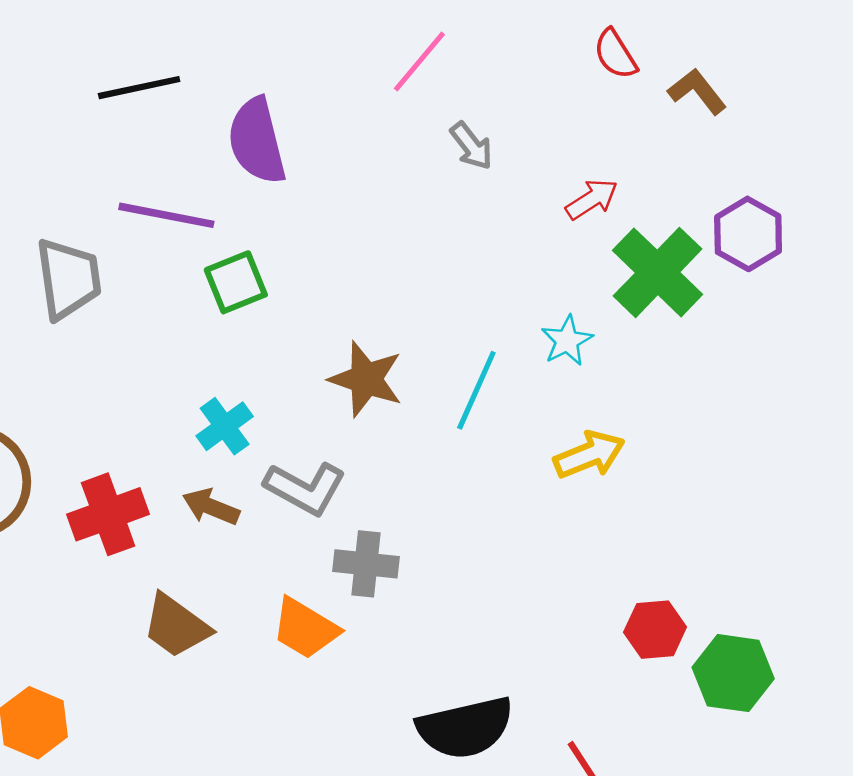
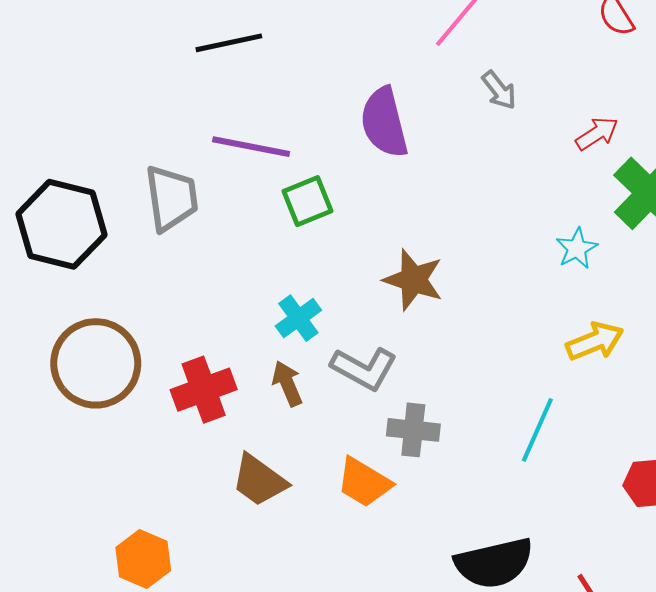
purple semicircle: (257, 141) -> (384, 122), moved
cyan line: (476, 390) -> (537, 430), moved
brown arrow: (211, 507) -> (287, 384), turned 45

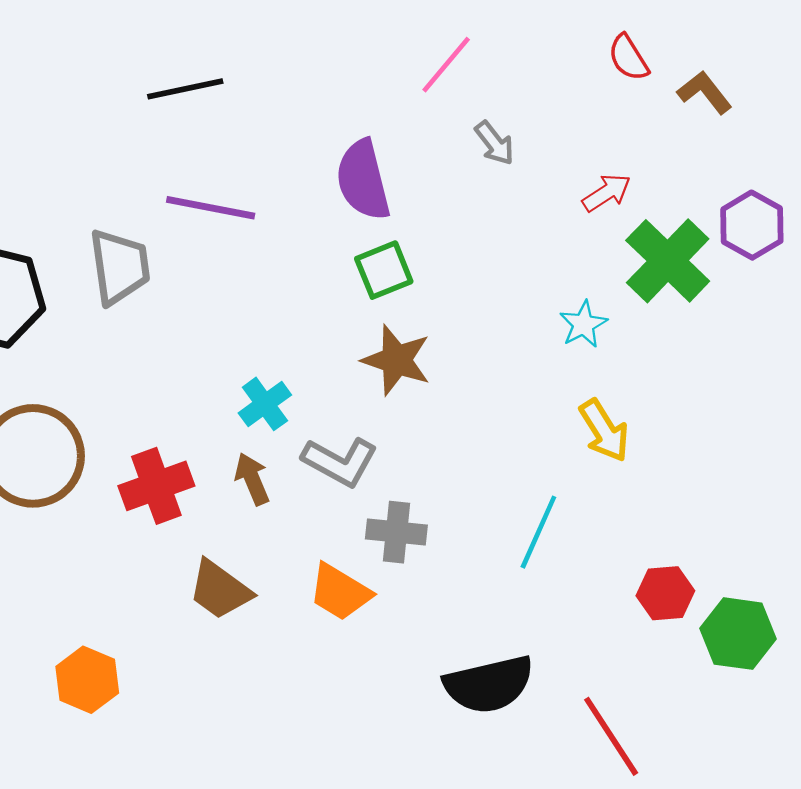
green square: (308, 201) -> (384, 270), moved
yellow arrow: (595, 341) -> (604, 430), turned 80

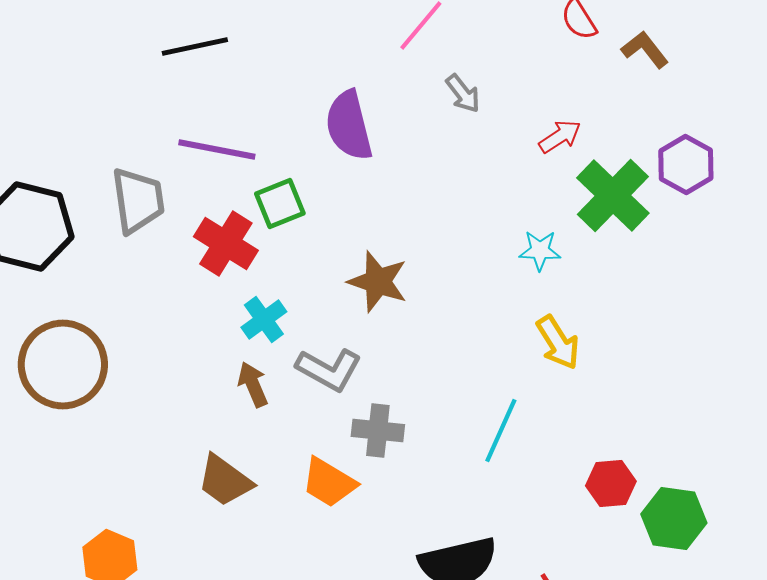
green square: (384, 270) -> (280, 204), moved
cyan star: (583, 324) -> (540, 250), turned 30
red cross: (156, 486) -> (226, 244), moved, turned -38

